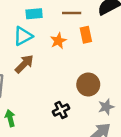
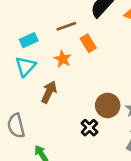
brown arrow: (24, 64) -> (49, 92), moved
brown circle: (88, 85) -> (108, 105), moved

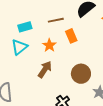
brown arrow: (49, 92) -> (45, 69), moved
brown circle: (108, 105) -> (81, 74), moved

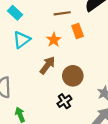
cyan rectangle: (25, 27) -> (15, 13), moved, turned 56
brown circle: (81, 74) -> (73, 76), moved

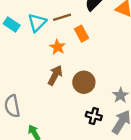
cyan triangle: (22, 40) -> (37, 23), moved
black cross: (64, 101) -> (94, 116), moved, turned -32

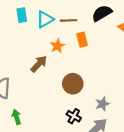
cyan rectangle: (12, 25) -> (22, 15), turned 32
brown arrow: (55, 75) -> (39, 64), moved

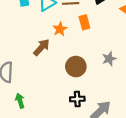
gray star: (102, 104) -> (109, 59), moved
black cross: (74, 116) -> (77, 99), turned -32

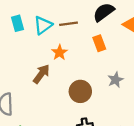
orange rectangle: (84, 22) -> (99, 43), moved

